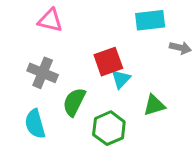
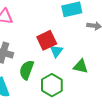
green triangle: (154, 105) -> (81, 66), turned 35

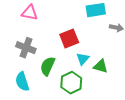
cyan triangle: (56, 51) -> (83, 59), moved

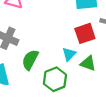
red square: (69, 39) -> (85, 33), moved

